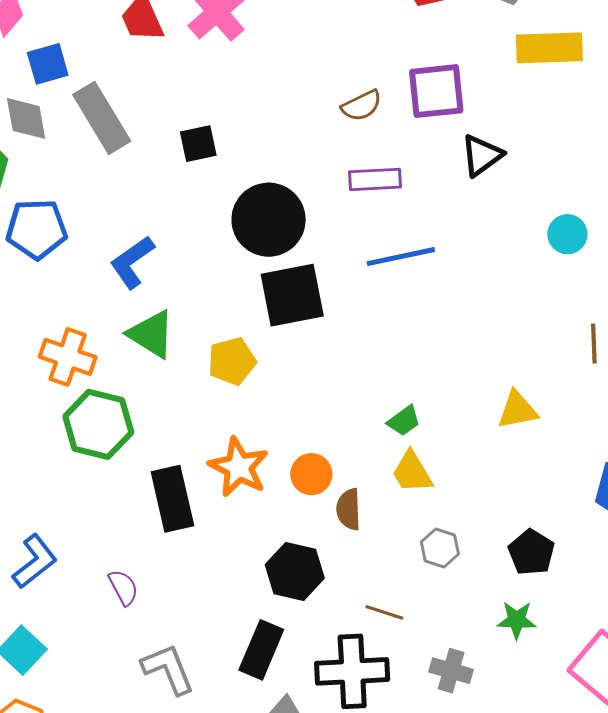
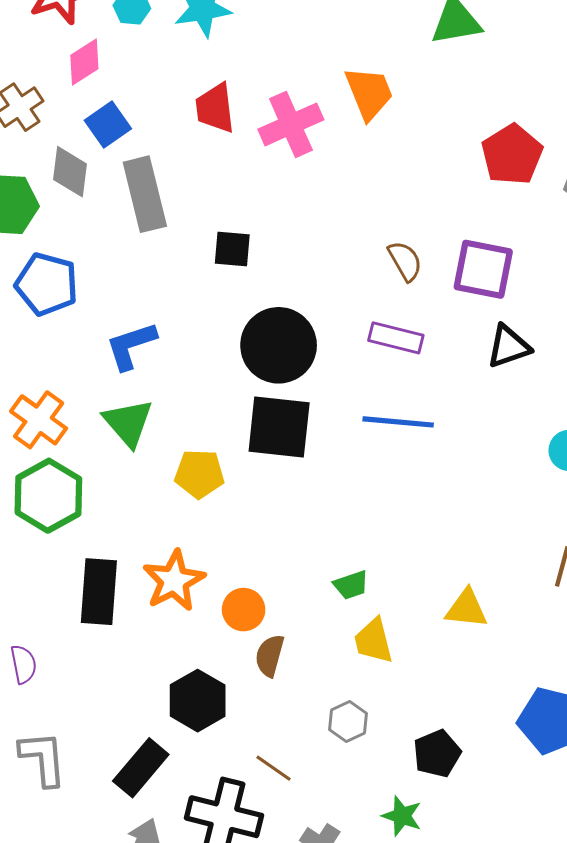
blue square: (48, 64) -> (108, 124), turned -36
brown semicircle: (362, 106) -> (405, 261), turned -111
yellow trapezoid: (412, 472) -> (373, 641), moved

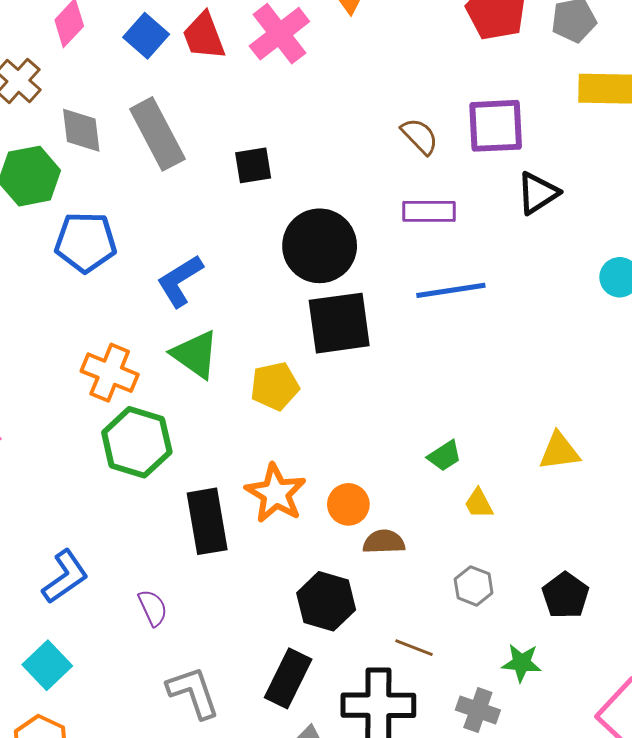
blue square: (108, 124) -> (146, 36), moved
yellow trapezoid: (373, 641) -> (479, 504), size x0.7
brown semicircle: (270, 656) -> (384, 542), turned 87
green star: (402, 816) -> (522, 663), moved

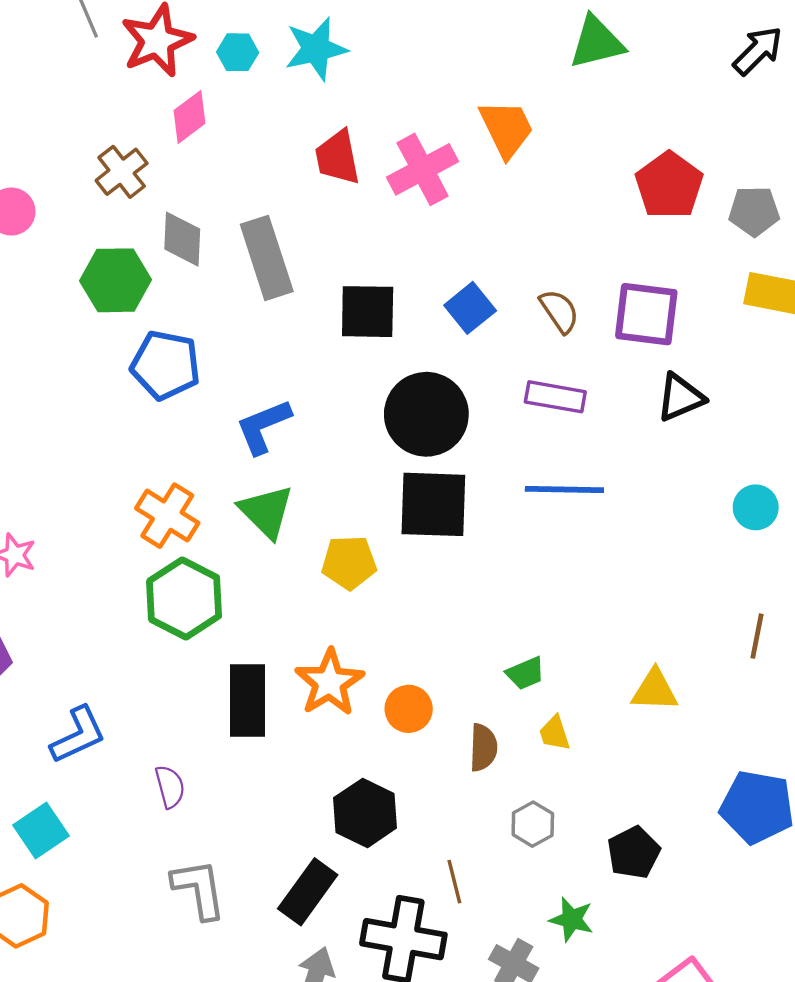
blue square: (146, 36) -> (470, 308), moved
black square: (253, 165) -> (368, 312), size x1.4
brown semicircle: (384, 542) -> (483, 748), moved, turned 84
brown line: (414, 648) -> (454, 882), turned 45

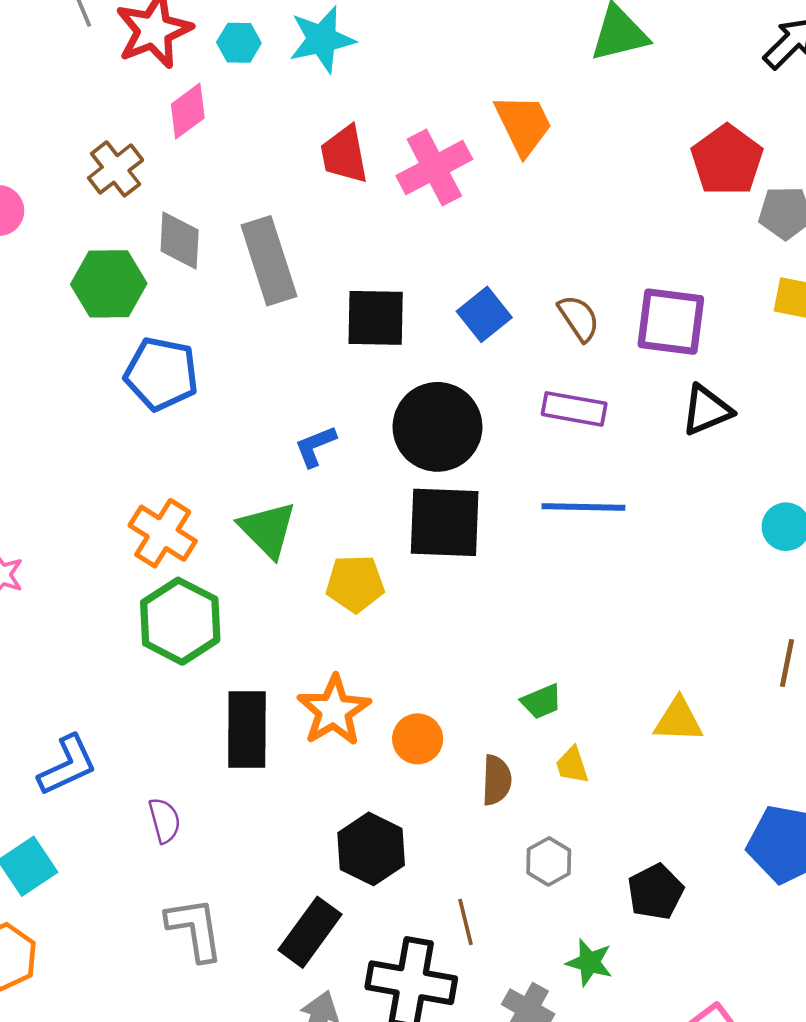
red pentagon: (669, 185) -> (727, 160), moved
blue L-shape: (263, 426) -> (315, 446), moved, size x0.7

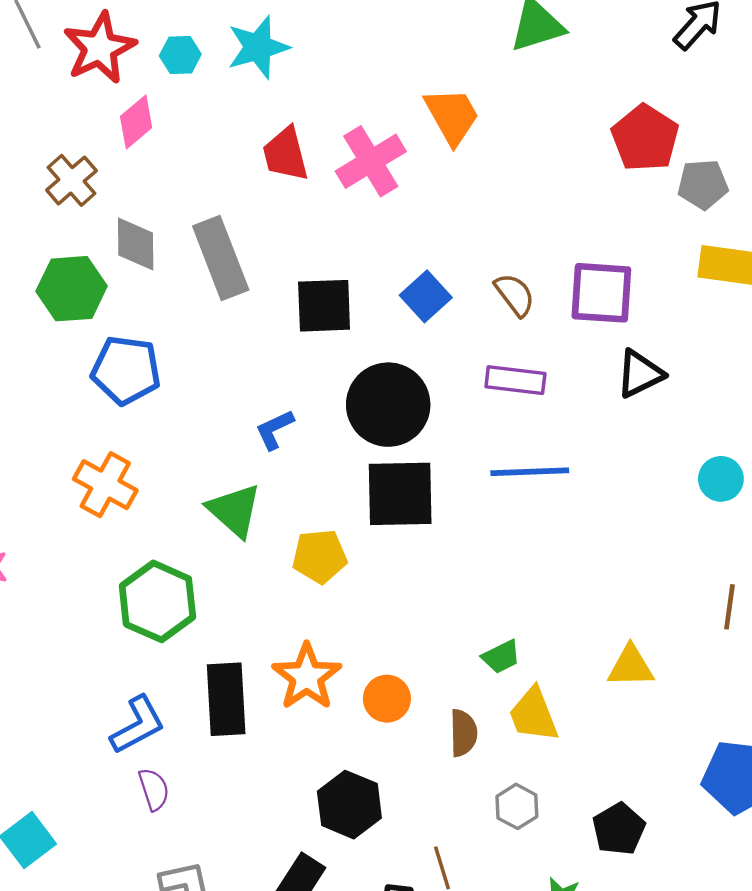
orange cross: (163, 533) -> (105, 485), moved
blue L-shape: (67, 765) -> (138, 725), moved
yellow trapezoid: (572, 765) -> (533, 715), size x1.6

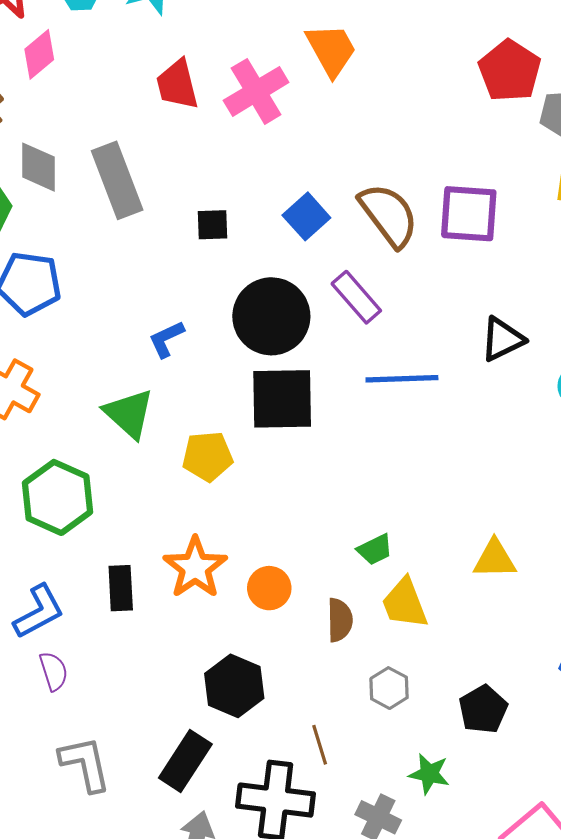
brown semicircle: (515, 295) -> (389, 215), size x1.6
black square: (324, 306) -> (212, 225), size x0.6
black triangle: (640, 374) -> (502, 339), moved
purple rectangle: (515, 380) -> (356, 297), moved, turned 42
black rectangle: (226, 699) -> (121, 588), size x0.7

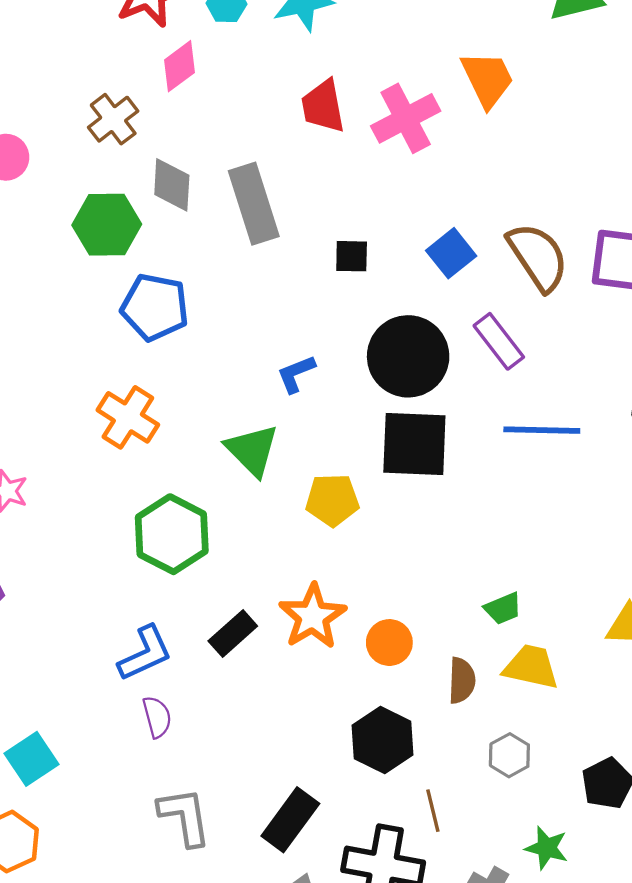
black rectangle: (121, 588) -> (233, 634), turned 48
yellow trapezoid: (405, 603) -> (531, 667), turned 120
black hexagon: (234, 686) -> (383, 740), moved

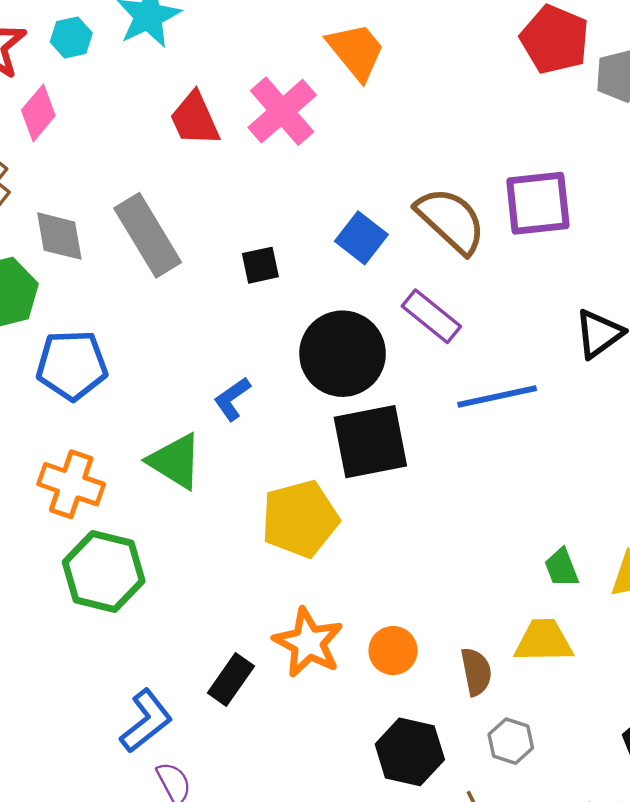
green triangle: (252, 450) -> (175, 461), moved
yellow pentagon: (332, 500) -> (300, 519), size x1.4
green hexagon: (172, 534) -> (104, 572), moved
green trapezoid: (503, 608) -> (562, 568), moved, turned 105
gray hexagon: (509, 755) -> (511, 741), moved

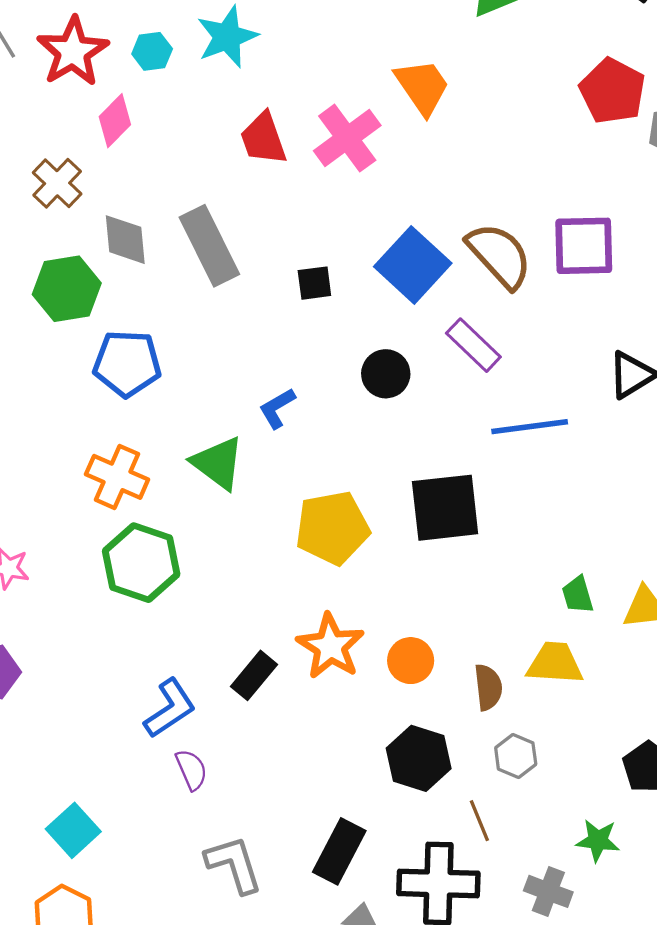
blue square: (361, 238) -> (413, 265), size x1.5
black circle: (343, 354) -> (386, 374), size x0.6
black square: (370, 442) -> (445, 508), moved

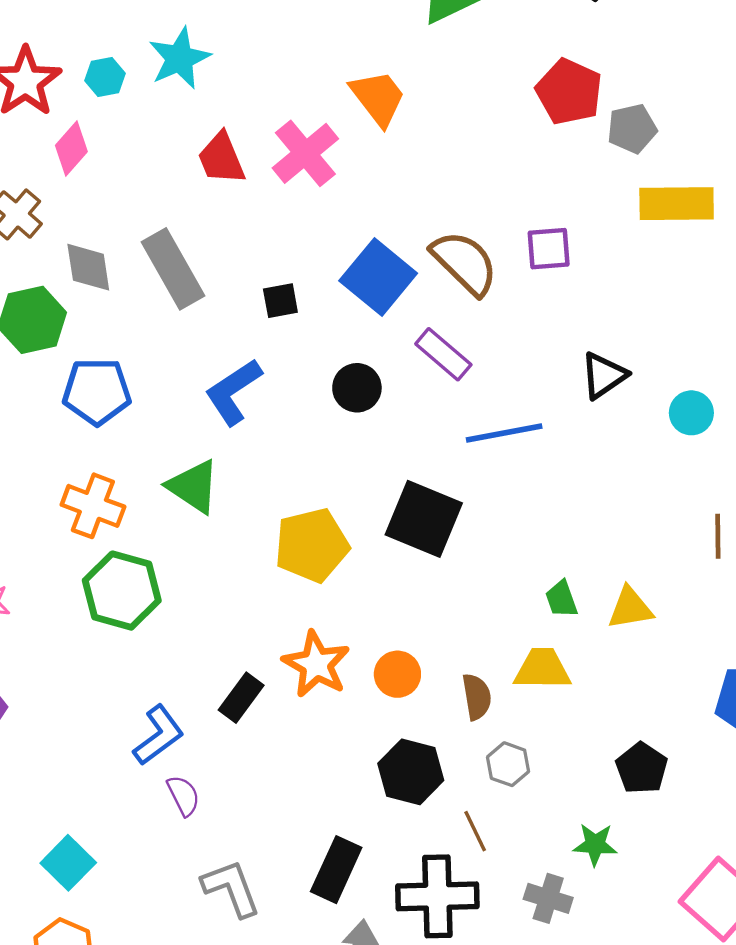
purple square: (584, 246) -> (549, 249), size x0.7
blue L-shape: (277, 408) -> (233, 392), moved, size x1.6
black square: (445, 508) -> (424, 519), turned 32

